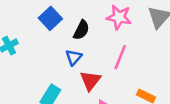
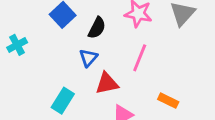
red triangle: (90, 80) -> (107, 83), turned 40

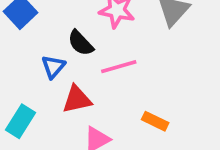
black semicircle: (97, 28) -> (81, 43), moved, turned 110
pink line: (140, 58) -> (119, 67), turned 52

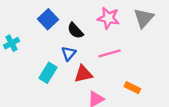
black semicircle: (81, 43) -> (75, 31), moved
cyan rectangle: (21, 121) -> (48, 73), moved

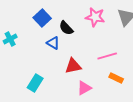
blue triangle: (69, 53) -> (53, 43), moved, turned -40
pink line: (110, 53) -> (107, 56), moved
cyan rectangle: (48, 73) -> (35, 83), moved

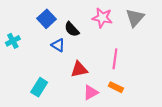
pink line: (107, 56) -> (115, 59), turned -66
orange rectangle: (116, 78) -> (116, 87), moved

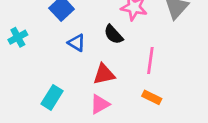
black semicircle: (72, 29) -> (113, 35), moved
pink triangle: (91, 92) -> (100, 104), moved

